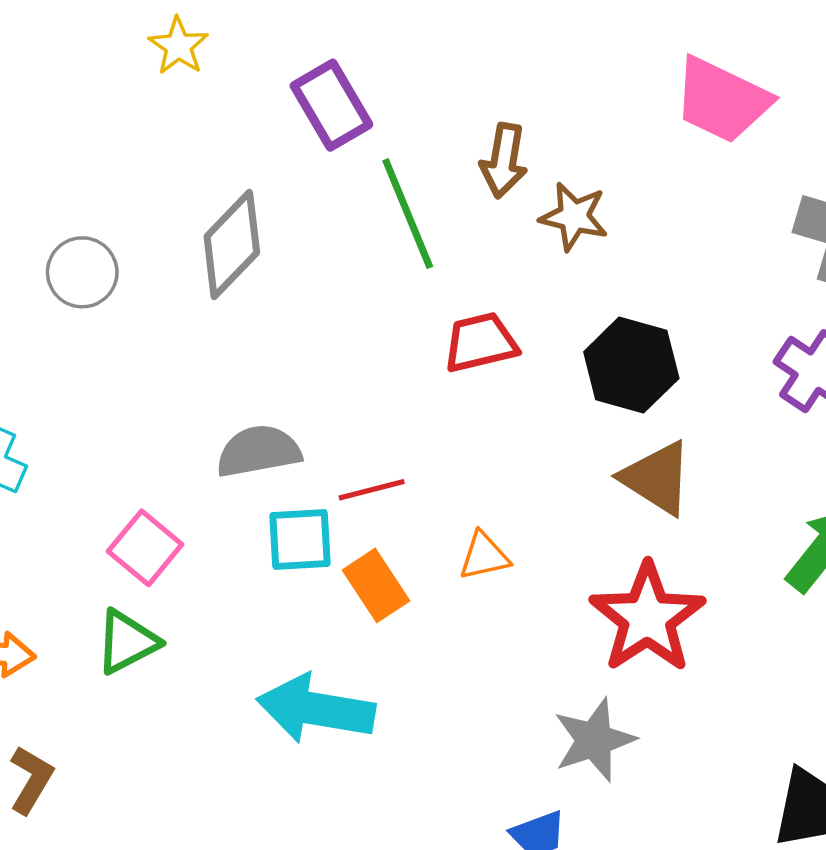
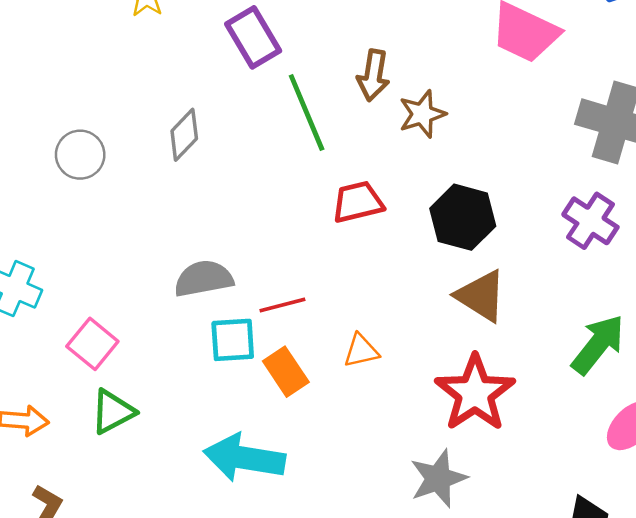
brown star: (574, 217) -> (422, 114), turned -30
gray diamond: (232, 244) -> (184, 135), size x0.7
pink square: (145, 548) -> (92, 344), moved

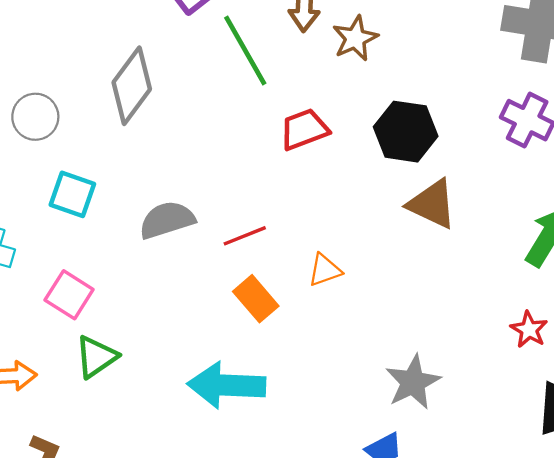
gray diamond: (184, 135) -> (132, 86), size x1.5
cyan square: (233, 340) -> (72, 194), moved, turned 30
red star: (475, 393) -> (529, 330), moved, size x0.5

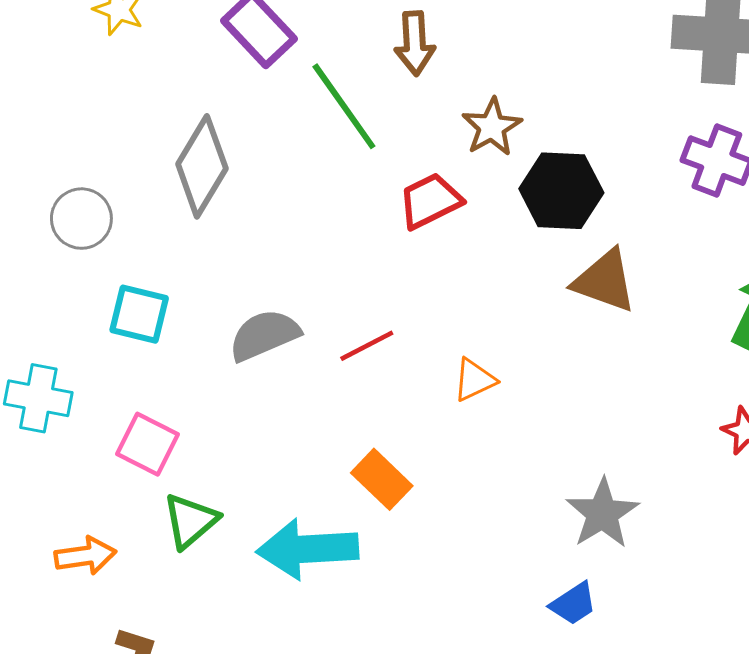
brown star: (355, 38) -> (492, 127), moved
orange rectangle: (256, 299) -> (382, 479), moved
cyan arrow: (226, 385) -> (308, 549), moved

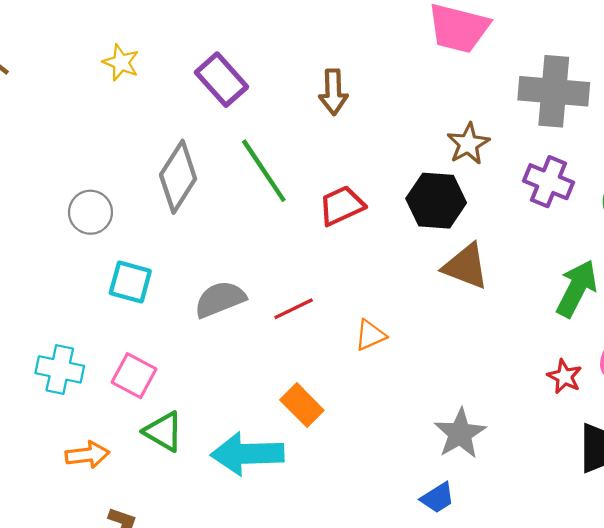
green line: (344, 106) -> (264, 171), moved
brown star: (492, 127) -> (468, 144), moved
cyan cross: (38, 398) -> (60, 369), moved
green triangle: (190, 521) -> (164, 432), turned -51

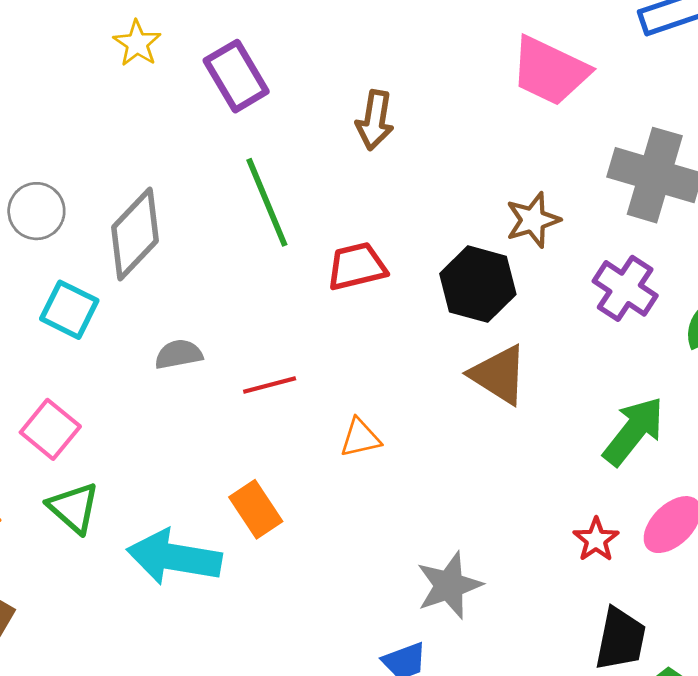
yellow star: (121, 63) -> (137, 43), moved
gray diamond: (178, 177) -> (135, 234), moved
gray semicircle: (220, 299) -> (179, 354), size x0.7

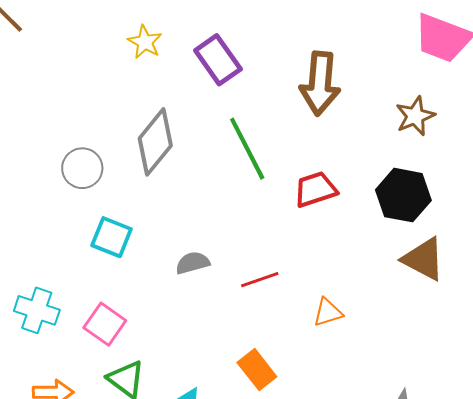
brown arrow: (375, 120) -> (320, 83), size x1.5
brown star: (533, 220) -> (415, 116), moved
gray diamond: (135, 234) -> (155, 142), moved

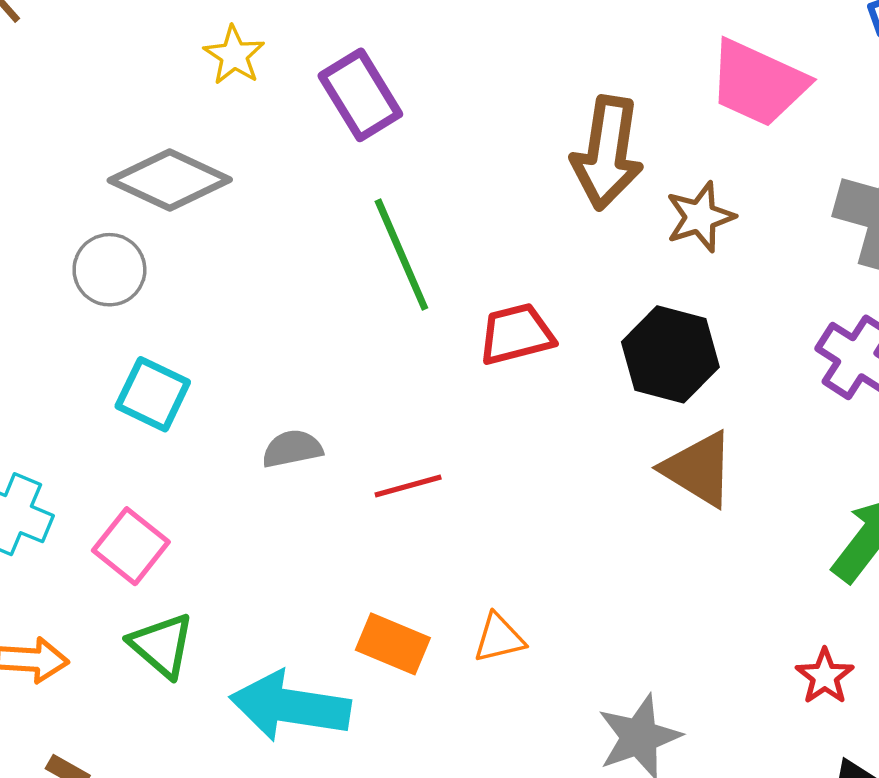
brown arrow: (320, 83) -> (607, 153), moved
gray diamond: (155, 142) -> (170, 180), moved, turned 72
orange triangle: (328, 312) -> (499, 638), moved
orange rectangle: (257, 370) -> (393, 644), turned -33

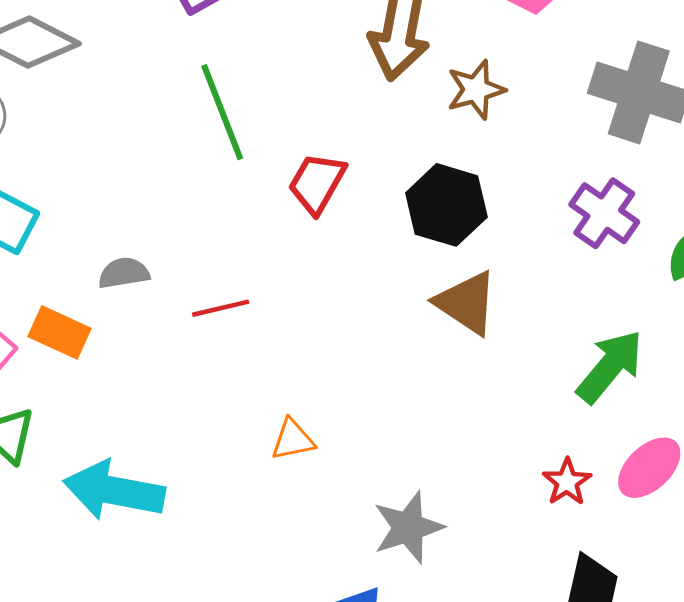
red trapezoid: (516, 334) -> (317, 183), turned -48
orange rectangle: (393, 644) -> (59, 332), moved

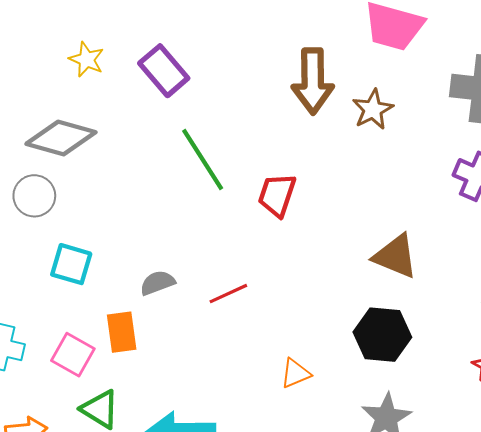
black hexagon: (446, 205) -> (382, 335), moved
orange rectangle: (59, 332) -> (122, 332), turned 69

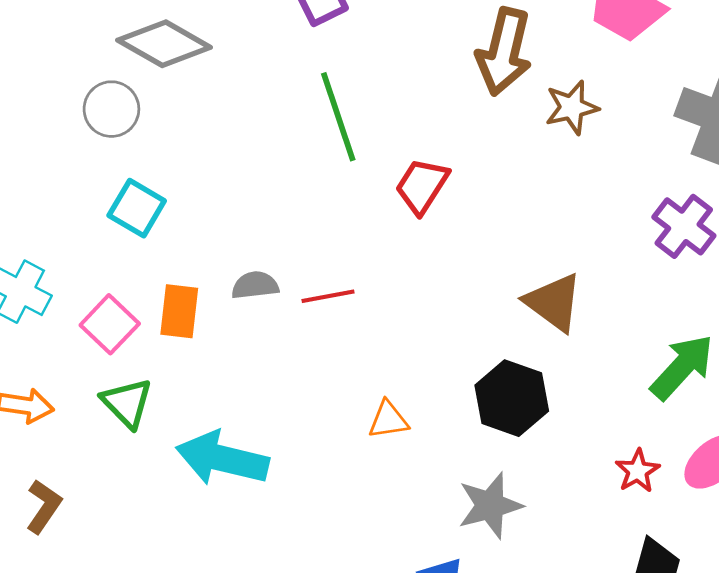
gray semicircle: (157, 283) -> (255, 285), moved

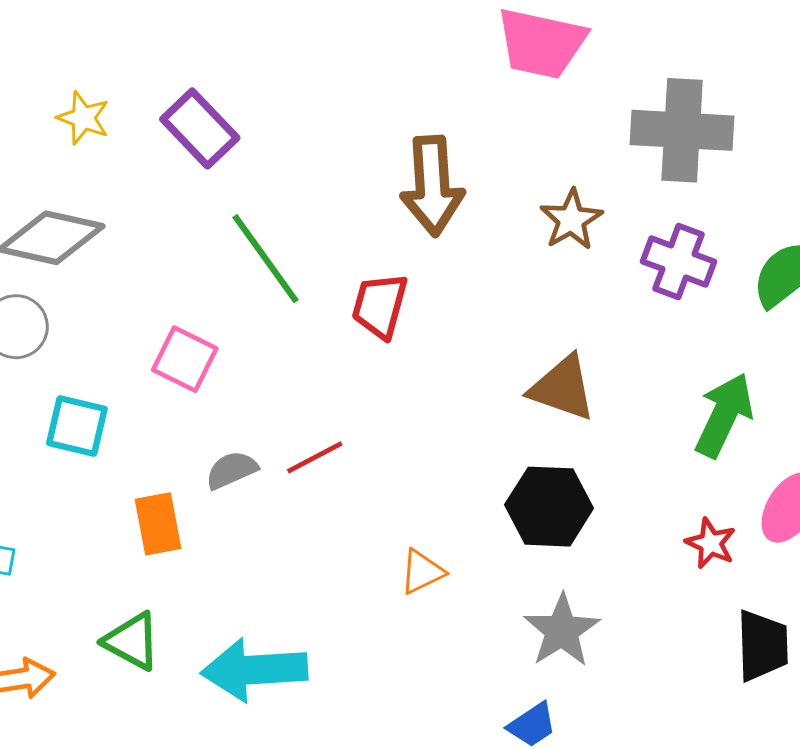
brown arrow: (504, 52) -> (432, 186), moved
brown star: (572, 107) -> (571, 220), moved
pink square: (110, 324) -> (185, 359), moved

